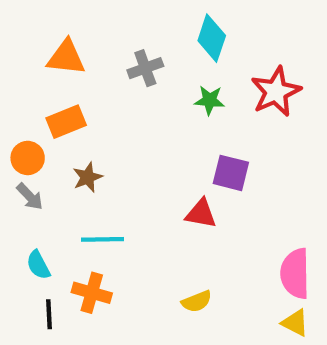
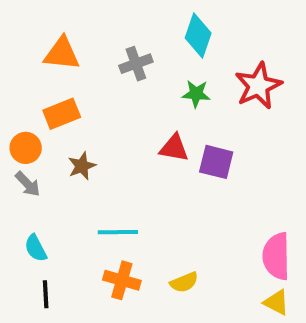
red triangle: (201, 214) -> (174, 148), moved
cyan line: (103, 239) -> (118, 232), moved
orange cross: (92, 293) -> (122, 280), moved

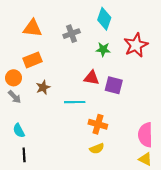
cyan line: (118, 232) -> (75, 102), moved
orange cross: (122, 280) -> (98, 124), moved

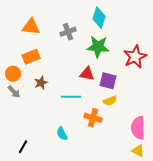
red star: (136, 45) -> (135, 57), moved
green star: (103, 49) -> (98, 47), size x1.6
cyan semicircle: (19, 131) -> (62, 134), moved
yellow semicircle: (97, 149) -> (110, 101), moved
black line: (24, 155) -> (23, 147), turned 32

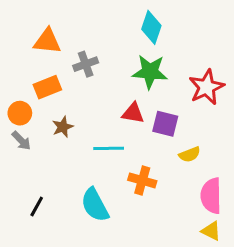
gray cross: (68, 32) -> (86, 64), moved
yellow semicircle: (110, 101) -> (190, 154), moved
cyan semicircle: (62, 134) -> (95, 205), size x1.6
black line: (23, 147) -> (37, 206), moved

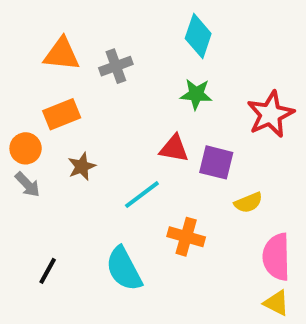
gray cross: (86, 64) -> (116, 66), moved
green star: (150, 72) -> (196, 94), size x0.7
cyan line: (109, 148) -> (142, 195), turned -36

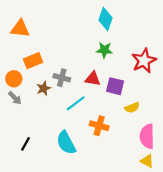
orange triangle: (62, 54) -> (20, 29), moved
gray cross: (116, 66) -> (62, 78), moved, turned 35

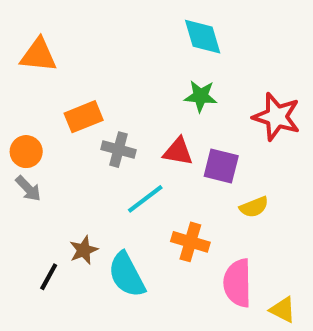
cyan diamond: (105, 19) -> (203, 37), turned -35
orange rectangle: (33, 61) -> (84, 117), moved
red star: (144, 61) -> (277, 117), turned -30
brown star: (44, 88) -> (84, 250), moved
pink semicircle: (147, 136) -> (238, 283), moved

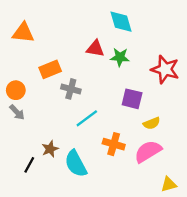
red triangle: (178, 152) -> (95, 49), moved
pink semicircle: (238, 283) -> (148, 151), moved, turned 60
yellow triangle: (283, 310) -> (169, 184), turned -42

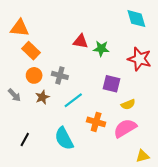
cyan diamond: (121, 22) -> (136, 19), moved
orange rectangle: (50, 69) -> (31, 51), moved, turned 66
orange circle: (16, 90) -> (34, 75), moved
brown star: (50, 149) -> (42, 97), moved

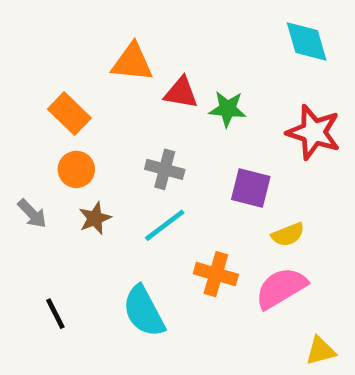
orange triangle: (20, 28) -> (132, 62), moved
gray cross: (60, 75) -> (165, 169), moved
black line: (25, 140) -> (55, 314), turned -56

